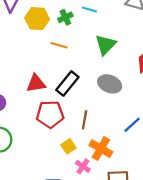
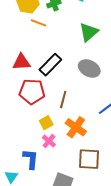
orange line: (59, 45) -> (38, 23), moved
pink cross: (83, 166) -> (49, 141), moved

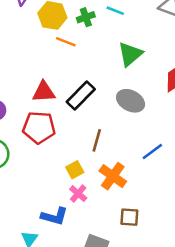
red pentagon: (32, 92) -> (39, 128), moved
blue L-shape: (31, 159) -> (54, 216), turned 100
brown square: (89, 159) -> (129, 217), size x0.7

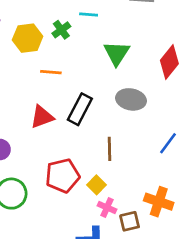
orange line: (66, 42) -> (51, 72), moved
red pentagon: (39, 128) -> (63, 176), moved
orange cross: (113, 176) -> (159, 202), moved
brown square: (129, 217) -> (130, 221), moved

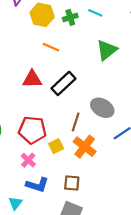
gray ellipse: (131, 99) -> (102, 108), moved
orange cross: (159, 202) -> (85, 147), moved
pink cross: (107, 207) -> (28, 160), moved

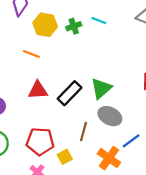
orange line: (51, 47) -> (31, 54), moved
green triangle: (107, 50) -> (101, 88), moved
orange cross: (85, 147) -> (109, 158), moved

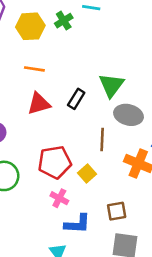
orange line: (31, 54) -> (34, 69), moved
black rectangle: (70, 93) -> (76, 99), size x0.7

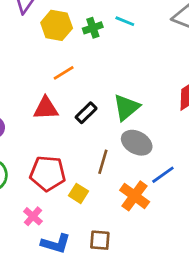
orange line: (34, 69) -> (64, 73), moved, turned -54
yellow square: (87, 173) -> (79, 193), turned -30
pink cross: (59, 198) -> (33, 216), moved

